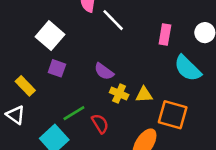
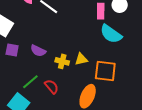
pink rectangle: (165, 34) -> (101, 11), moved
purple semicircle: (104, 71) -> (38, 51), moved

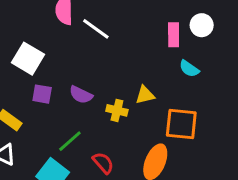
cyan semicircle: (111, 34) -> (189, 69), size x0.6
yellow triangle: (81, 59) -> (145, 95), moved
red semicircle: (51, 87) -> (103, 163), moved

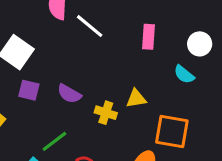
white circle: (202, 25) -> (200, 44), moved
pink rectangle: (174, 35) -> (148, 37), moved

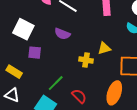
purple semicircle: (69, 94) -> (62, 34), moved

